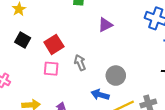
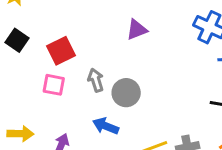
gray circle: (116, 76) -> (126, 93), moved
blue arrow: (100, 95) -> (106, 126), moved

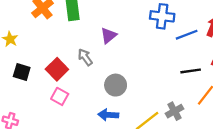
gray arrow: (96, 80) -> (85, 57), moved
pink square: (54, 85) -> (60, 96), turned 36

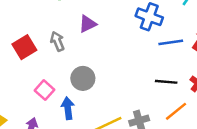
pink square: (60, 96) -> (44, 90), moved
blue arrow: (108, 115) -> (68, 108), turned 66

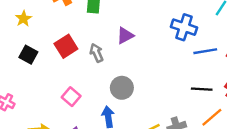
red square: (24, 47) -> (66, 46), moved
pink square: (44, 90) -> (71, 97), moved

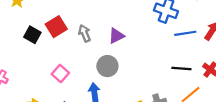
purple triangle: (125, 36) -> (116, 36), moved
black square: (28, 55) -> (32, 35), moved

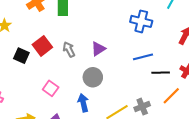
blue line: (185, 33) -> (143, 57), moved

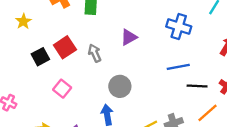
purple triangle: (98, 49) -> (129, 37), moved
black square: (21, 56) -> (40, 57), turned 35
pink square: (51, 88) -> (62, 89), moved

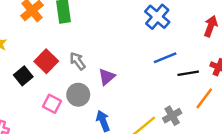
blue cross: (179, 26) -> (157, 17), turned 35
purple triangle: (129, 37) -> (107, 77), moved
gray circle: (120, 86) -> (78, 95), moved

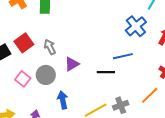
blue cross: (157, 17) -> (136, 26), moved
black line: (188, 73) -> (106, 72), moved

